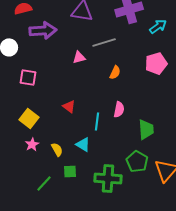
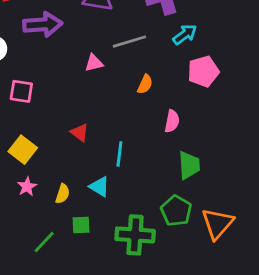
cyan arrow: (158, 26) -> (185, 34), moved
pink semicircle: (119, 109) -> (172, 121), moved
yellow semicircle: (57, 149) -> (63, 194), turned 48

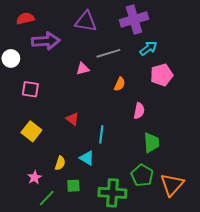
pink star: (27, 187) -> (34, 177), moved

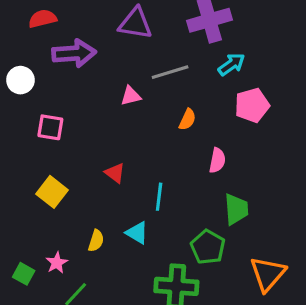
green pentagon: (142, 175) -> (208, 247), moved
green square: (73, 186) -> (24, 274), moved, turned 32

